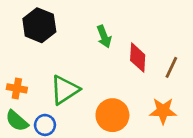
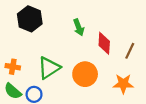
orange circle: (112, 115) -> (85, 74), moved

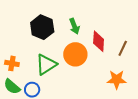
black hexagon: (30, 19) -> (42, 27), moved
orange circle: (85, 74) -> (75, 54), moved

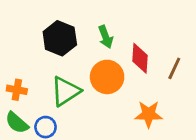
orange star: (117, 80) -> (149, 114), moved

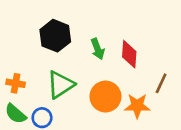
green arrow: (106, 37) -> (98, 49), moved
brown line: (174, 68) -> (161, 83), moved
orange circle: (107, 77) -> (105, 97), moved

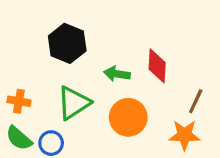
green arrow: (98, 49) -> (117, 74), moved, turned 120
orange star: (137, 106) -> (184, 135), moved

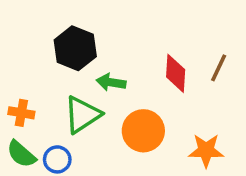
green arrow: (117, 74) -> (111, 82), moved
brown line: (196, 101) -> (219, 68), moved

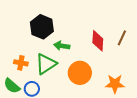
orange cross: (21, 113) -> (21, 63), moved

